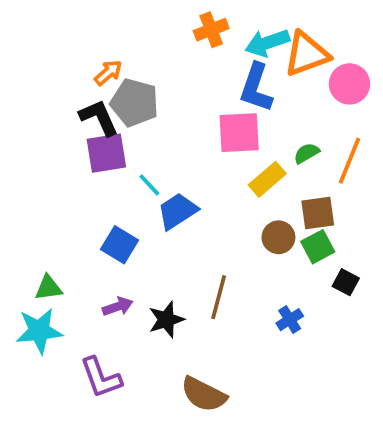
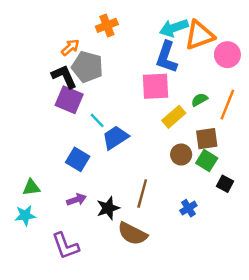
orange cross: (211, 30) -> (107, 25), moved
purple square: (106, 153) -> (69, 100), turned 32
green square: (318, 247) -> (207, 161), turned -30
cyan star: (39, 331) -> (25, 215), size x0.7
brown semicircle: (204, 394) -> (132, 234), moved

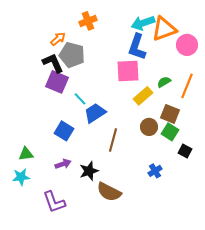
brown square: (207, 139) -> (170, 114), turned 30
brown line: (142, 193) -> (113, 140), moved

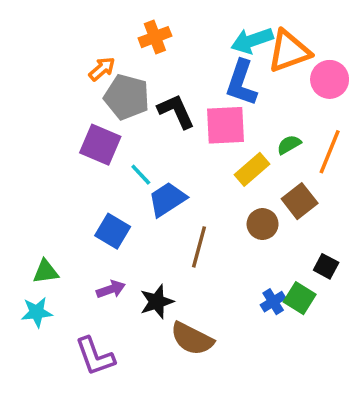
black L-shape: (53, 63) -> (176, 111), moved
brown square: (170, 114) -> (300, 201), turned 30
green square: (170, 132) -> (300, 298), moved

